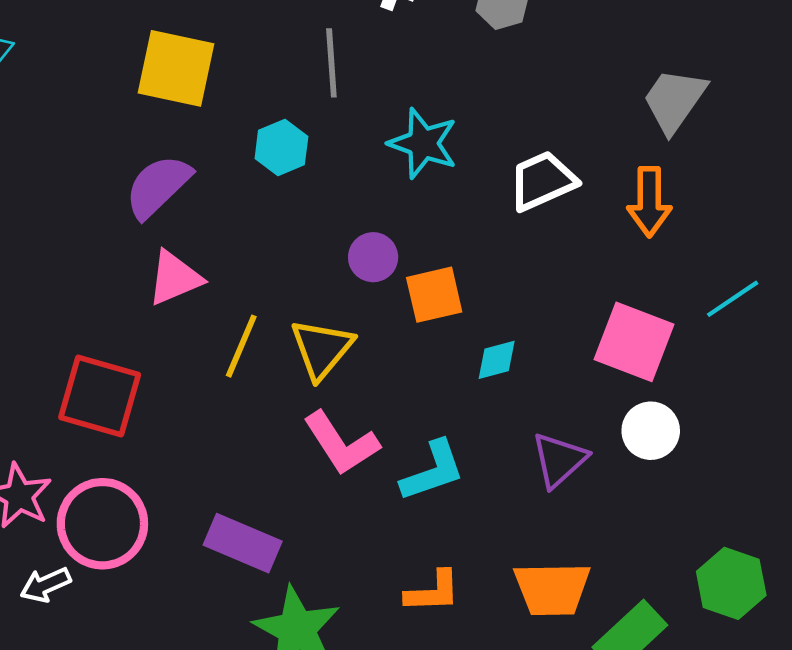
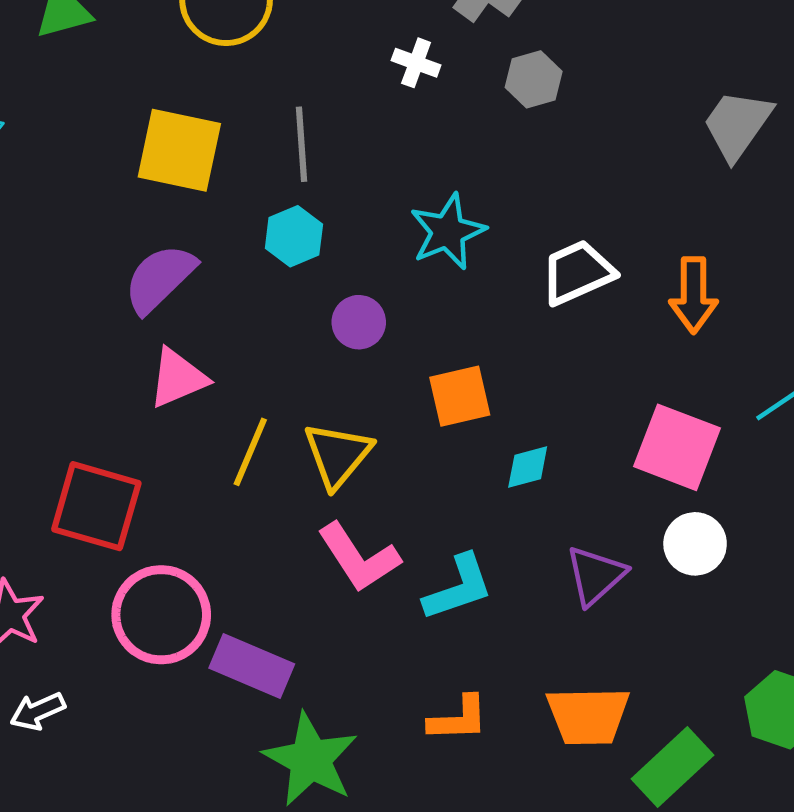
gray line: (331, 63) -> (301, 144), moved
gray trapezoid: (674, 100) -> (737, 125), moved
cyan star: (423, 143) -> (448, 232), turned 30
purple circle: (373, 257) -> (359, 322), moved
pink circle: (102, 524) -> (161, 615), moved

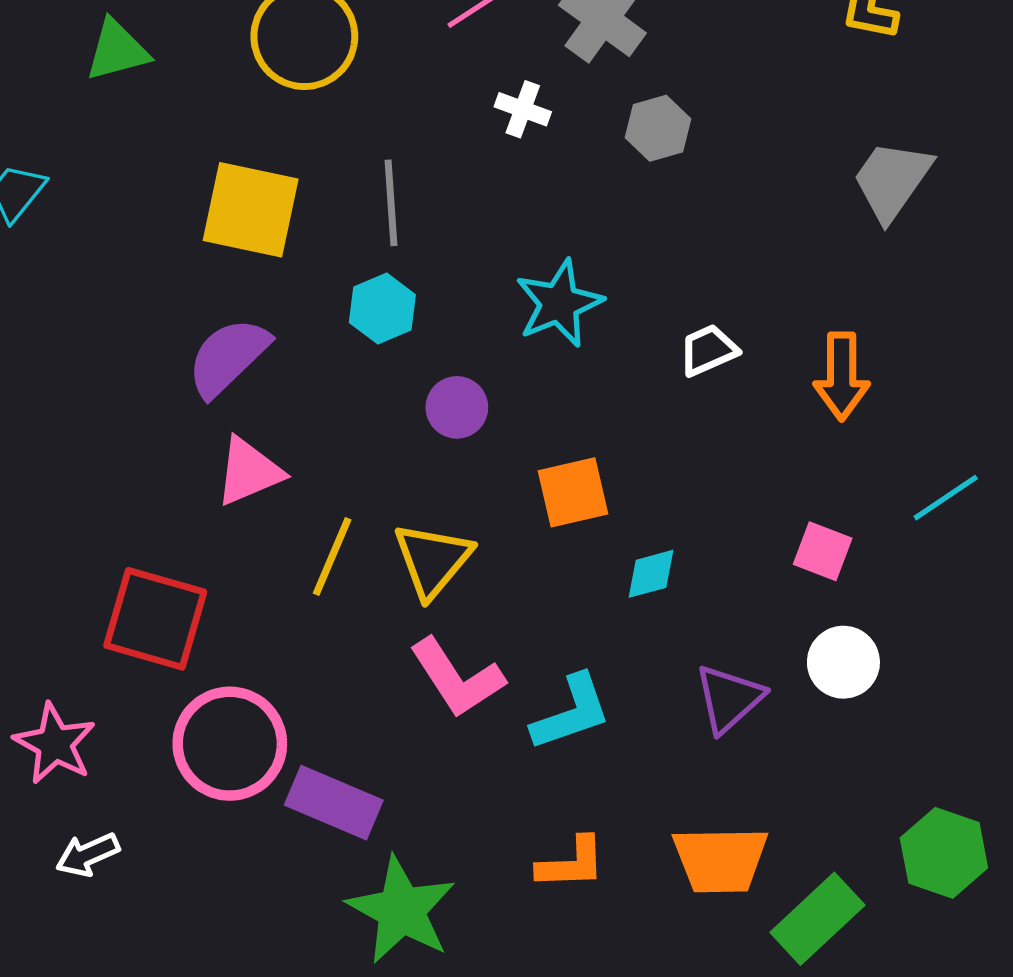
white trapezoid: (577, 272) -> (708, 350), size x0.7
pink square: (677, 447) -> (823, 551), size x0.6

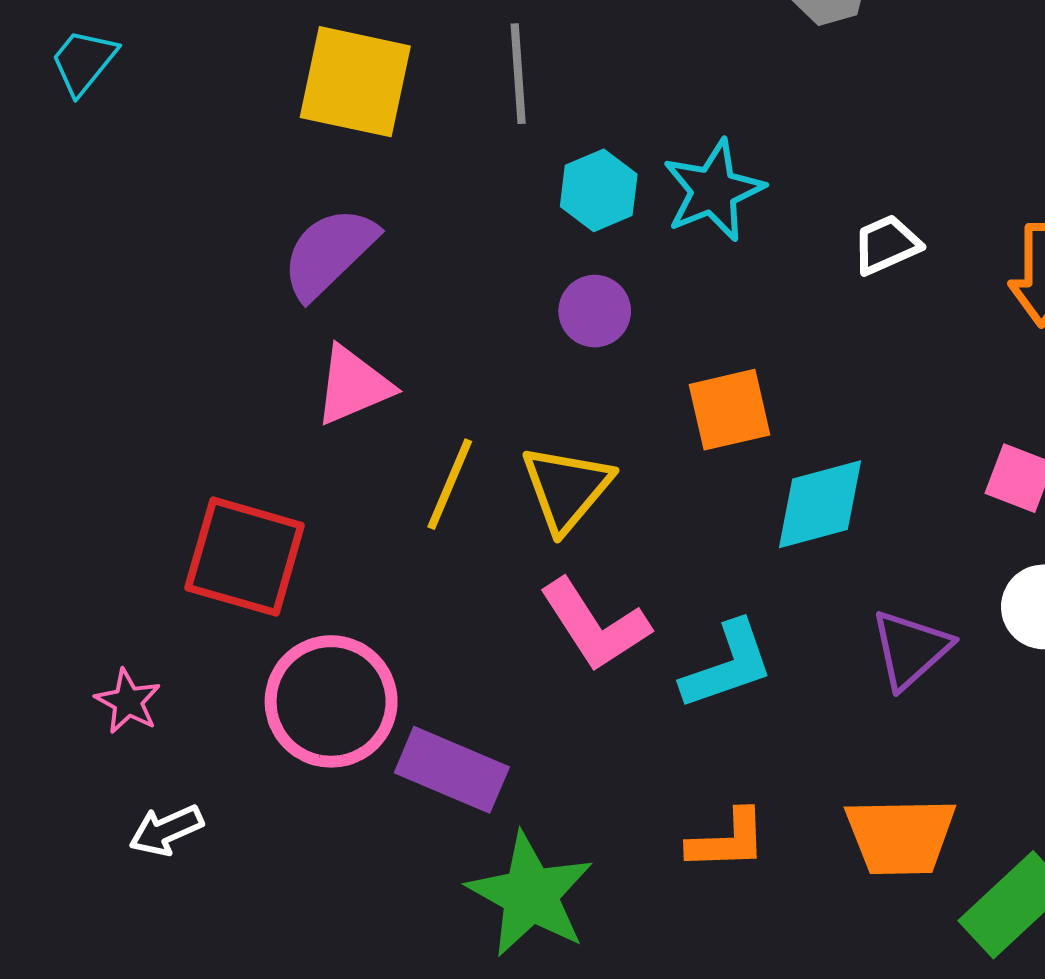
cyan hexagon: (382, 309) -> (599, 190), moved
cyan diamond: (651, 574) -> (820, 504), size x1.6
pink star: (55, 744) -> (128, 701), size x0.7

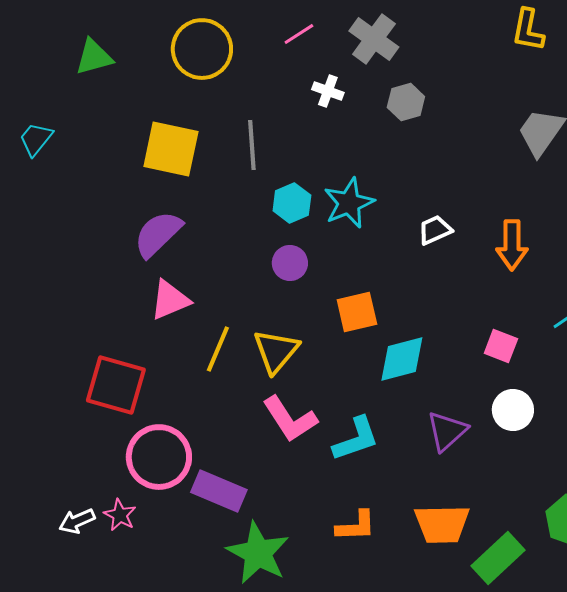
pink star: (128, 701) -> (120, 515), moved

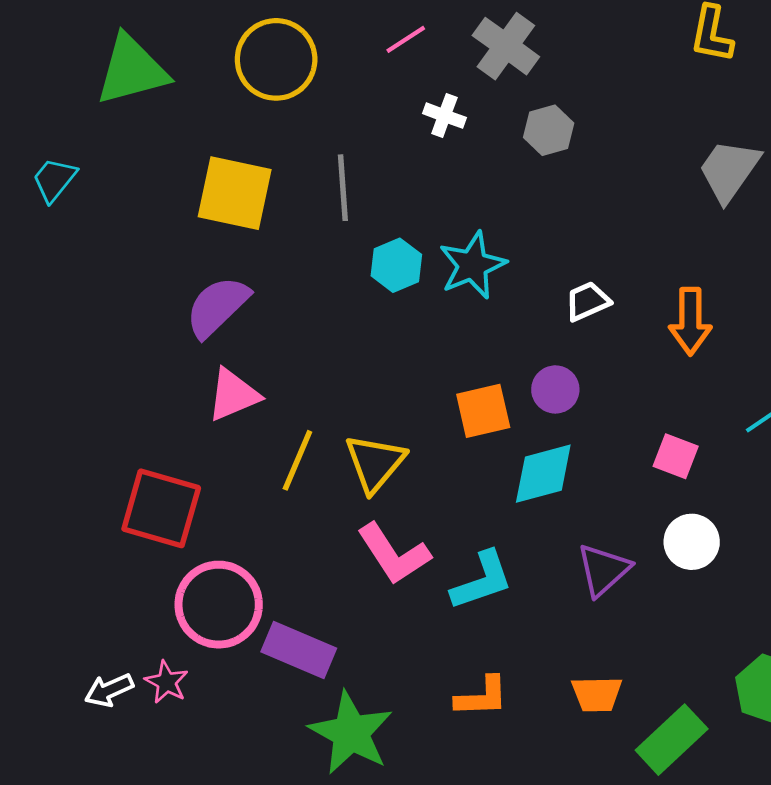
green triangle: (94, 57) -> (132, 70), size x1.5
purple circle: (290, 263) -> (555, 389), moved
orange trapezoid: (442, 524) -> (597, 694), size x0.7

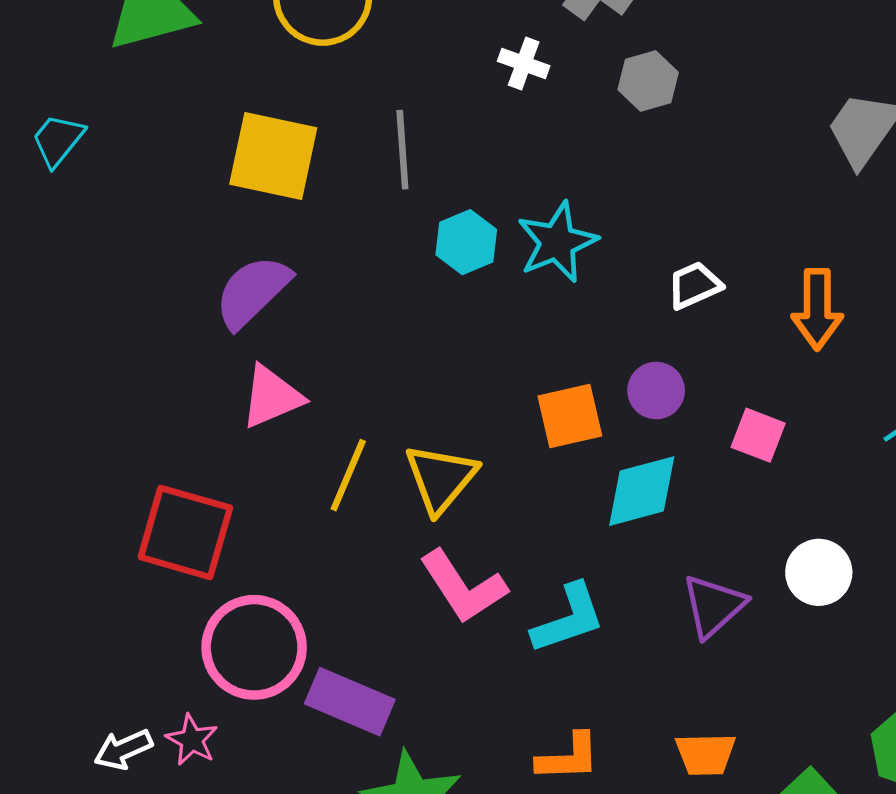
pink square: (676, 456) -> (758, 435), moved

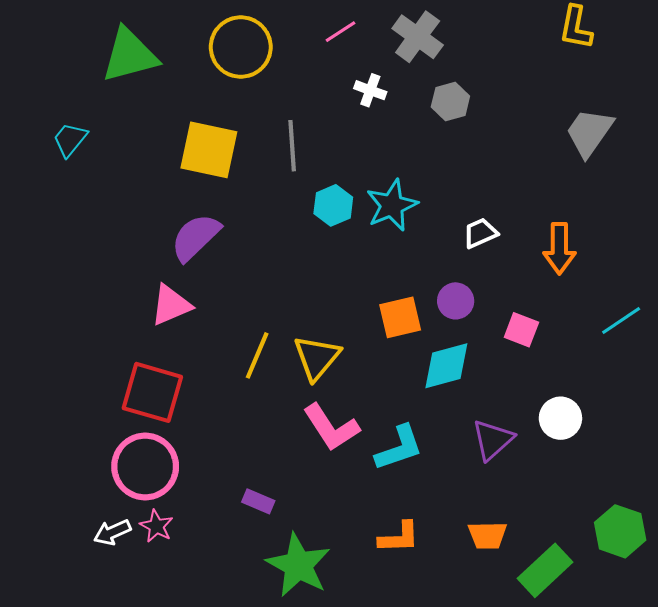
pink triangle: (272, 397) -> (171, 305), moved
pink circle: (254, 647) -> (145, 466), moved
purple rectangle: (350, 702) -> (258, 501), size x0.6

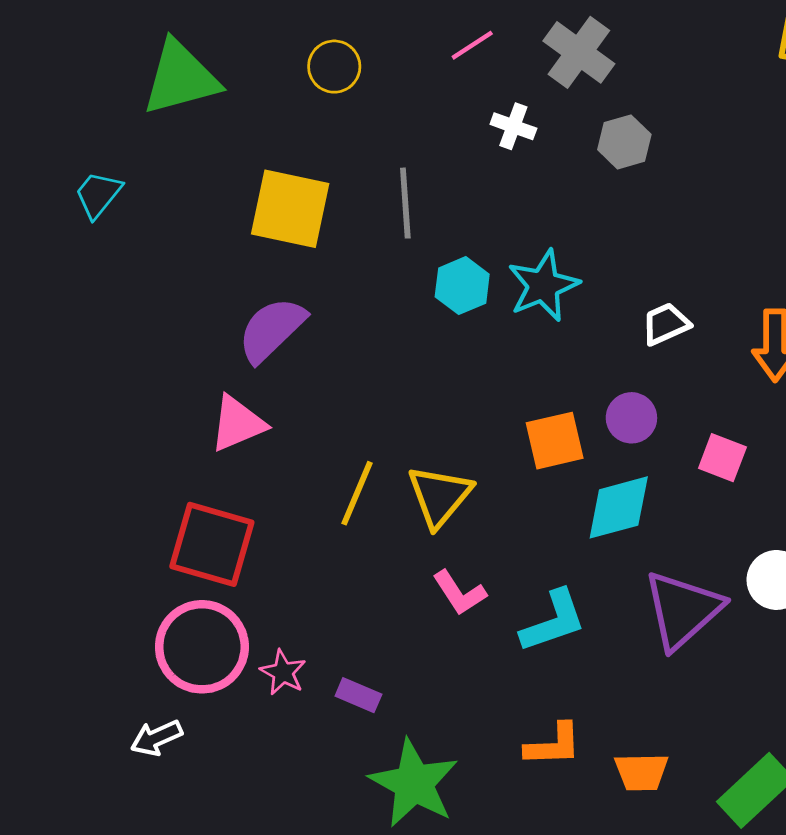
yellow circle: (241, 47) -> (334, 67), size x0.6
pink L-shape: (331, 427) -> (459, 593), size x0.7
purple triangle: (493, 440) -> (683, 610), size x1.4
pink star: (156, 526) -> (283, 672), moved
orange trapezoid: (487, 535) -> (641, 772), moved

